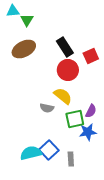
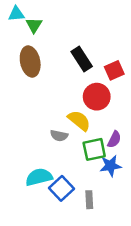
brown ellipse: (24, 49) -> (30, 62), turned -75
red circle: (68, 70) -> (97, 97), moved
cyan semicircle: (31, 153) -> (39, 177), moved

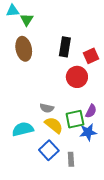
black rectangle: (82, 59) -> (65, 47), turned 42
yellow semicircle: (79, 121) -> (54, 125), moved
cyan semicircle: (39, 177) -> (23, 129), moved

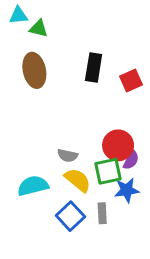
green triangle: (27, 20) -> (39, 28), turned -48
red circle: (77, 77) -> (118, 145), moved
gray rectangle: (71, 159) -> (102, 213), moved

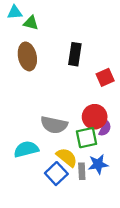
red square: (131, 80) -> (105, 77), moved
gray semicircle: (68, 155) -> (54, 125), size x1.6
yellow semicircle: (78, 180) -> (67, 157), moved
blue star: (127, 190) -> (98, 164), moved

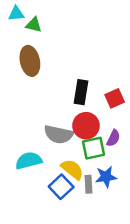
black rectangle: (75, 54) -> (81, 92), moved
red square: (105, 77) -> (115, 98), moved
red circle: (95, 117) -> (86, 126), moved

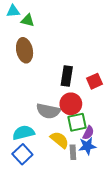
purple semicircle: (113, 138) -> (88, 133), moved
blue square: (61, 187) -> (22, 154), moved

